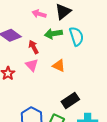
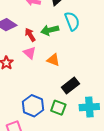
green arrow: (53, 34) -> (50, 30), moved
orange triangle: (59, 66) -> (53, 60), moved

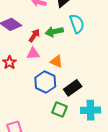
red arrow: (30, 35) -> (34, 35), turned 64
pink triangle: (30, 53) -> (33, 54), turned -48
blue hexagon: (33, 106) -> (45, 82), moved

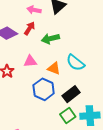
cyan semicircle: (77, 24) -> (75, 63), moved, turned 150
red arrow: (34, 35) -> (30, 28), moved
green square: (59, 109) -> (68, 115), moved, turned 35

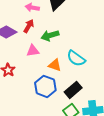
pink triangle: (30, 61) -> (33, 51), moved

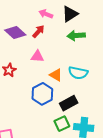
green arrow: (50, 35) -> (76, 36), moved
cyan semicircle: (76, 58) -> (78, 73), turned -36

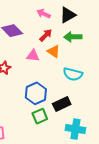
red arrow: (38, 31) -> (46, 35), moved
orange triangle: (56, 75) -> (54, 51), moved
green square: (62, 124) -> (40, 116), moved

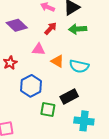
orange triangle: (54, 51) -> (57, 61), moved
blue hexagon: (36, 93) -> (31, 86), moved
green square: (40, 116) -> (48, 110), turned 35

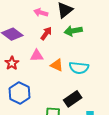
red star: (10, 63) -> (12, 63), moved
blue hexagon: (31, 86) -> (19, 93), moved

